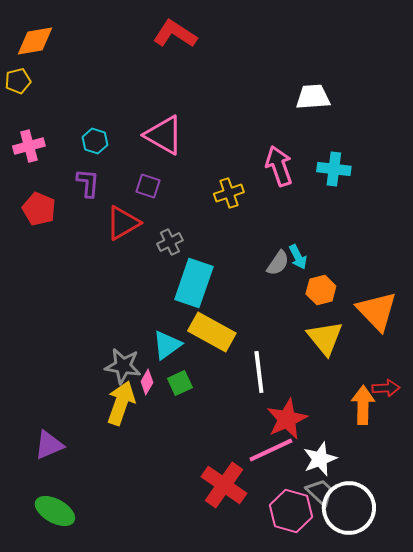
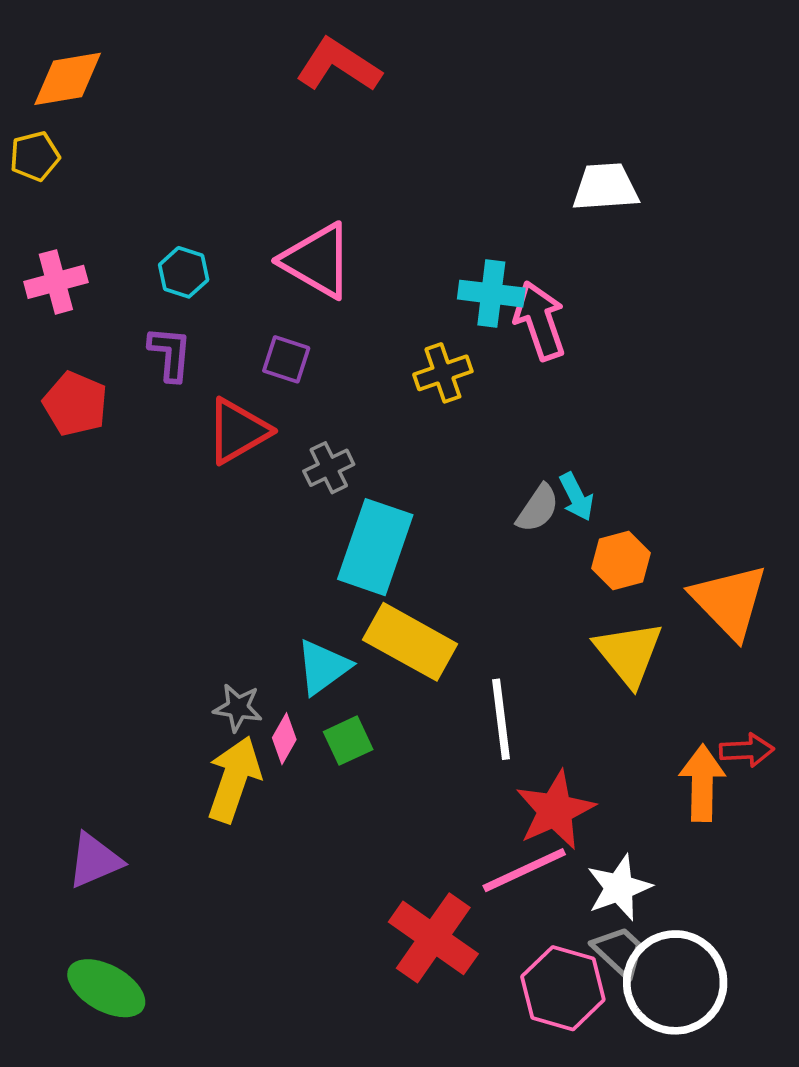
cyan cross: (334, 169) -> (491, 294), moved
gray star: (123, 366) -> (238, 708), size x0.7

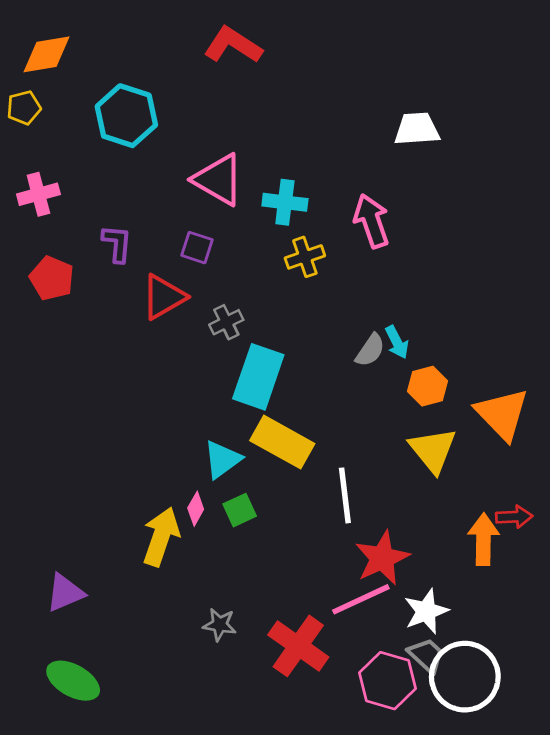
cyan hexagon: (184, 272) -> (126, 116), moved, size x1.8
cyan cross: (491, 294) -> (285, 202), moved
gray star: (238, 708) -> (220, 625), moved

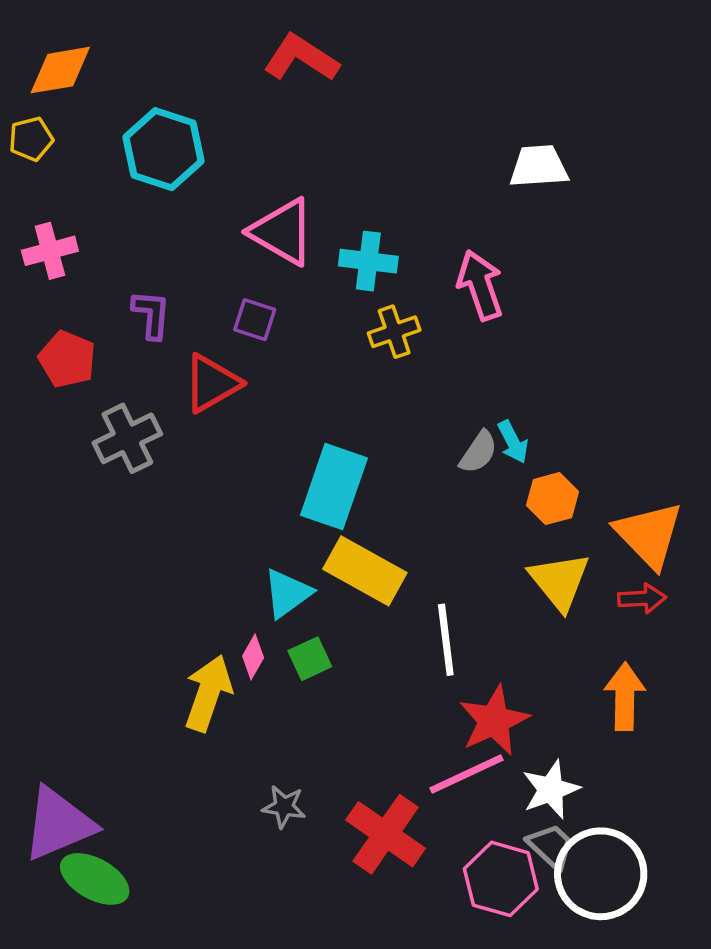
gray cross: (226, 322) -> (127, 438), moved, size x1.5
red arrow: (514, 517) -> (642, 598), moved
purple triangle: (65, 593) -> (59, 824), moved, size x1.5

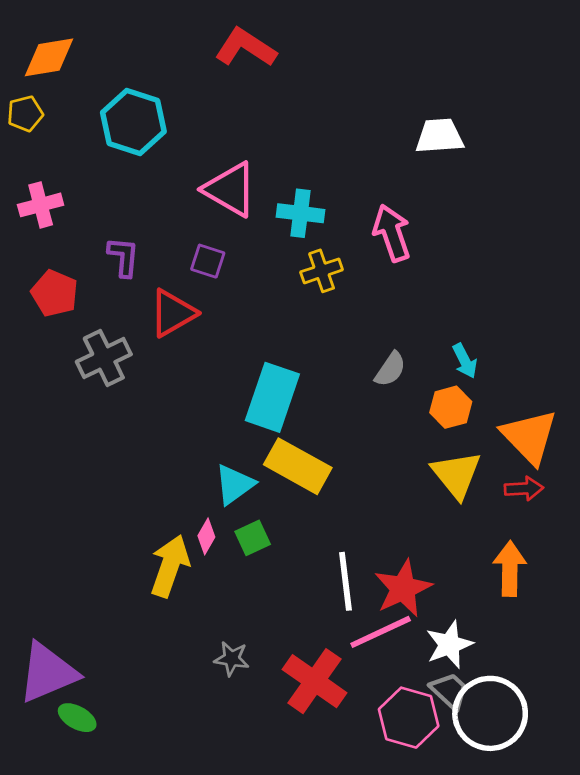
cyan arrow: (513, 442) -> (465, 361), moved
white line: (446, 640) -> (345, 581), moved
green ellipse: (95, 879) -> (77, 718), size x0.7

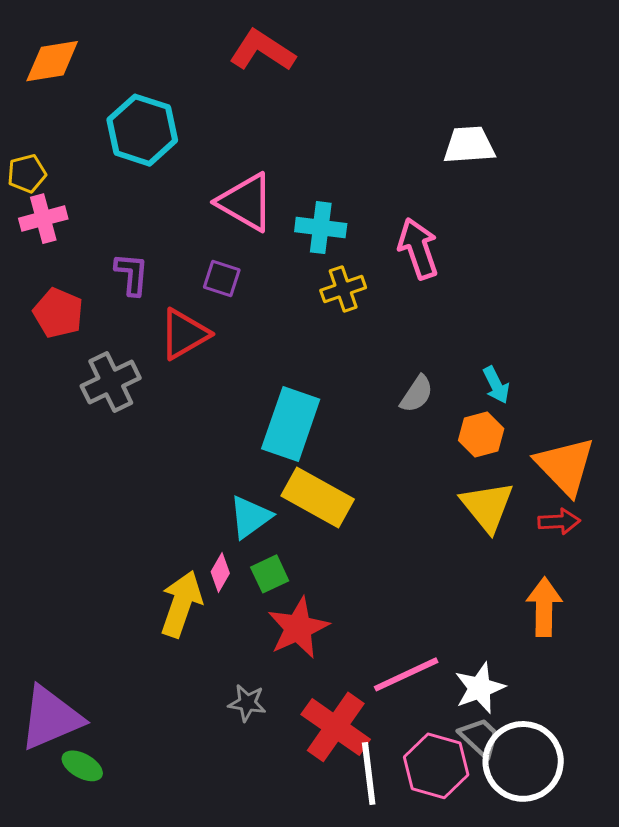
yellow pentagon: (25, 114) -> (27, 174), moved
white line: (345, 581) -> (369, 773), moved
red star: (403, 588) -> (298, 628), moved

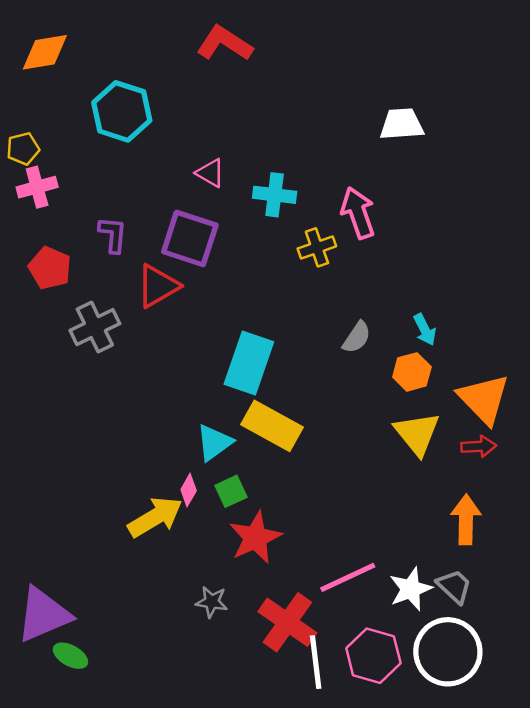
pink triangle: (246, 202) -> (210, 173), size x0.6
purple square: (222, 279) -> (190, 238), size x1.8
yellow cross: (343, 289) -> (317, 247), moved
yellow arrow: (181, 604) -> (155, 517), turned 40
gray trapezoid: (480, 737) -> (454, 586), moved

